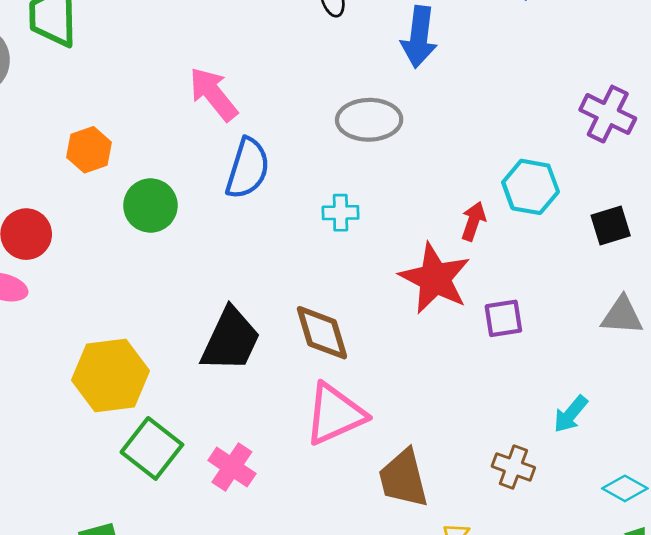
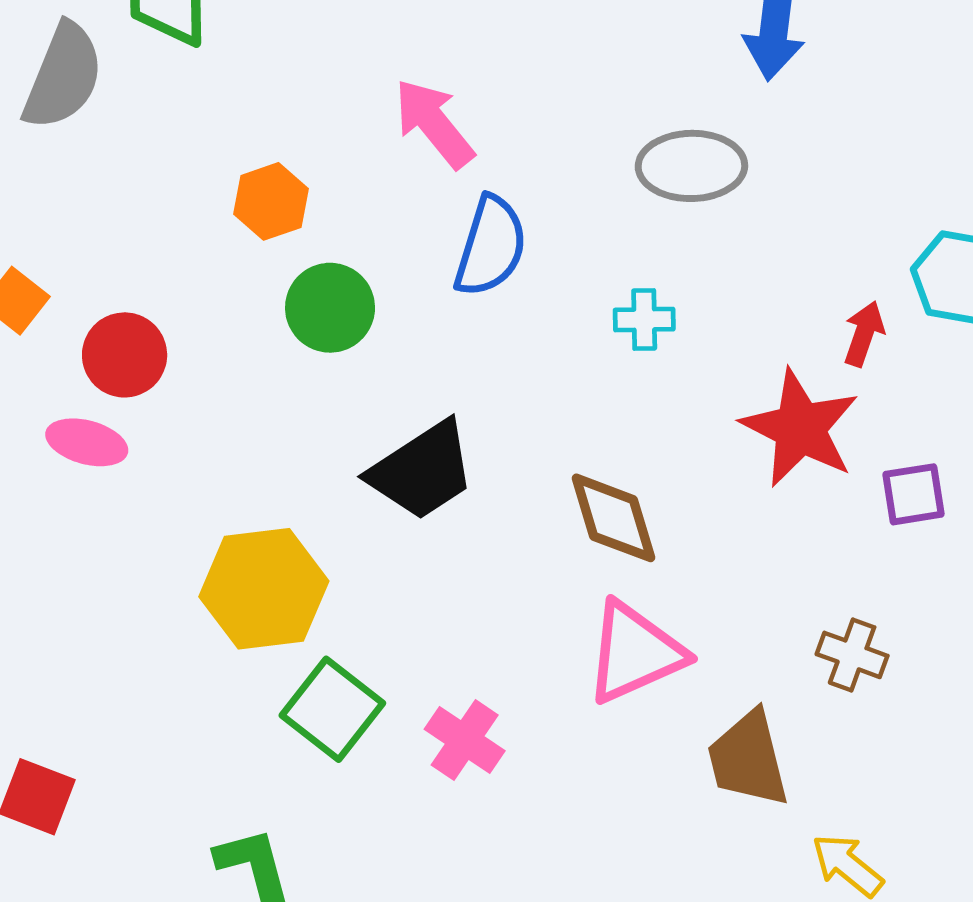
orange hexagon: (89, 150) -> (271, 201), moved
black trapezoid: (230, 340) -> (422, 471), moved, turned 32
brown cross: (513, 467) -> (852, 655), moved

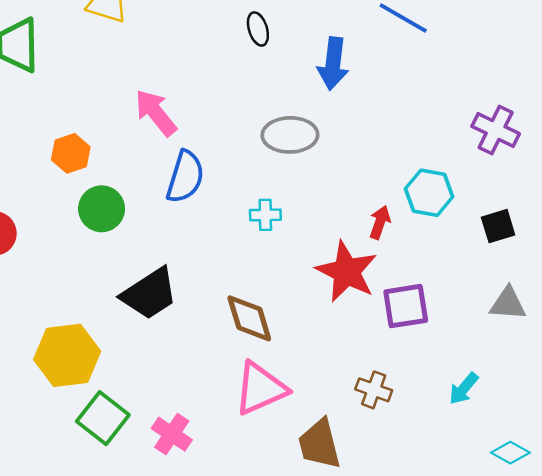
purple square: (913, 494) -> (406, 306), size x1.4

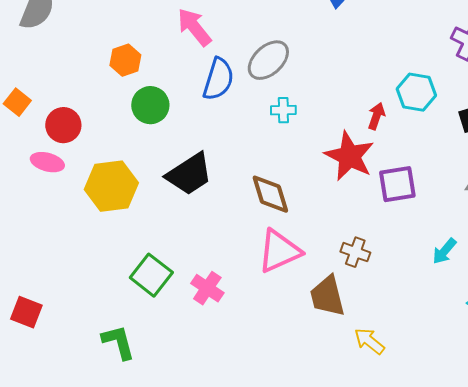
gray ellipse: (290, 135) -> (268, 60), moved, turned -42
yellow hexagon: (67, 355) -> (111, 186), moved
brown cross: (374, 390) -> (355, 252), moved

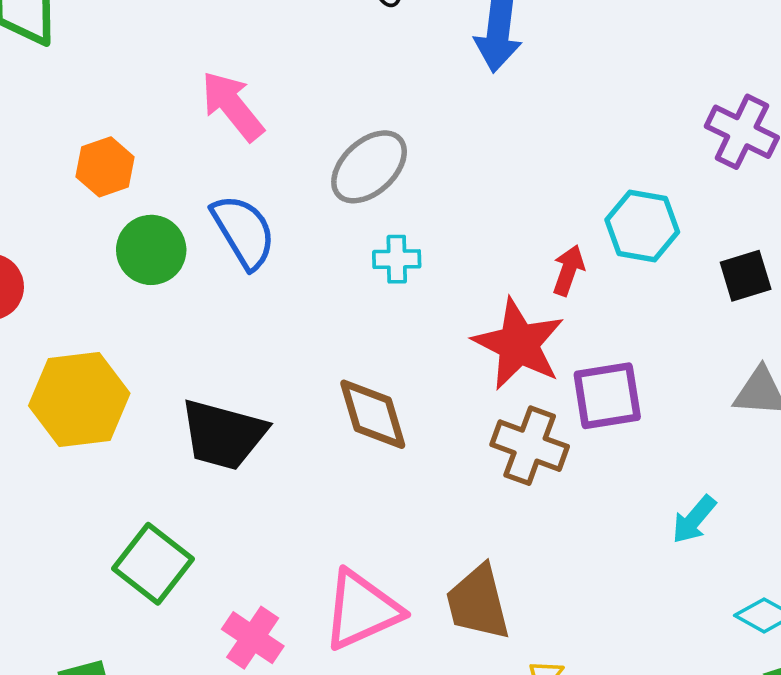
blue semicircle: (218, 79) -> (244, 231), moved, turned -48
black trapezoid: (189, 174) -> (223, 435), moved, turned 48
pink triangle: (279, 251) -> (362, 610), moved
brown cross: (355, 252) -> (530, 446), moved, size x1.4
pink cross: (207, 288) -> (253, 638), moved

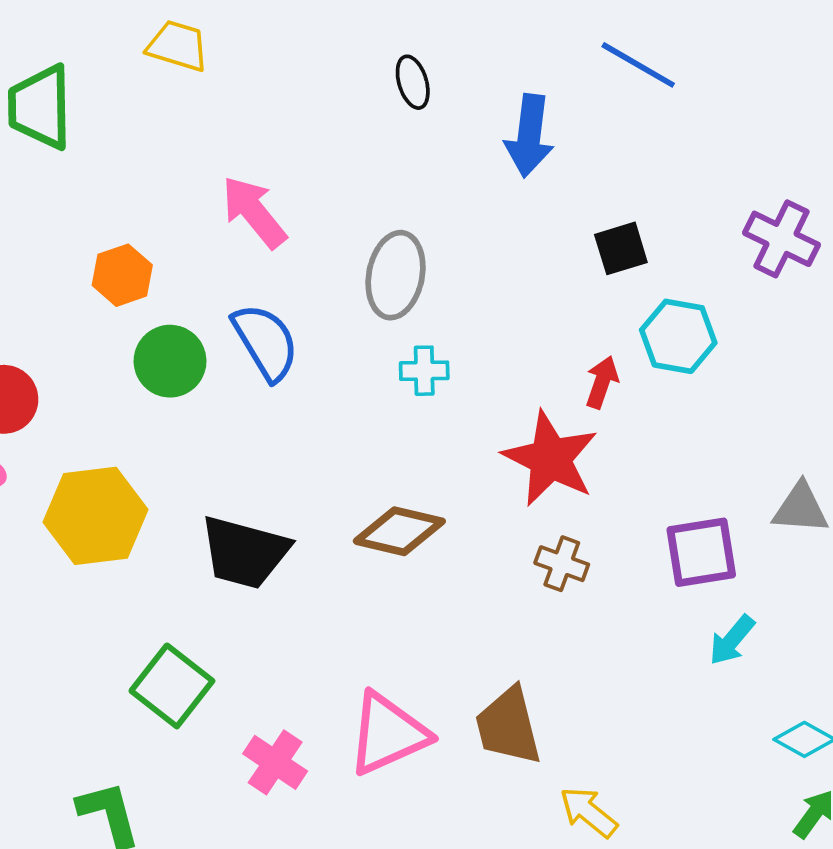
gray ellipse: (369, 167) -> (396, 275), turned -36
black square: (746, 276) -> (621, 248), moved
purple square: (607, 396) -> (701, 552), moved
brown diamond: (373, 414) -> (399, 531), turned -60
brown cross: (530, 446) -> (562, 564), size x0.7

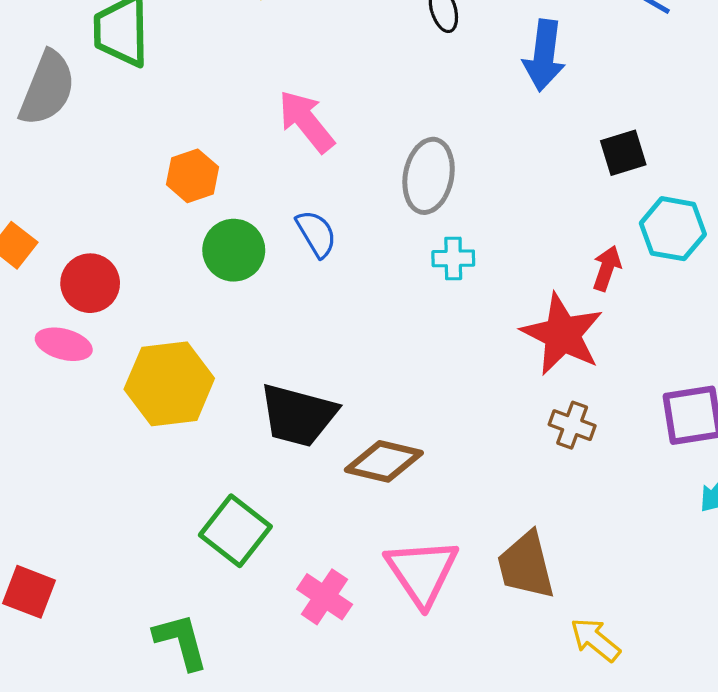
blue semicircle: (266, 342) -> (316, 234), size x0.7
brown diamond: (399, 531) -> (384, 461), moved
pink triangle: (388, 734) -> (422, 572), turned -40

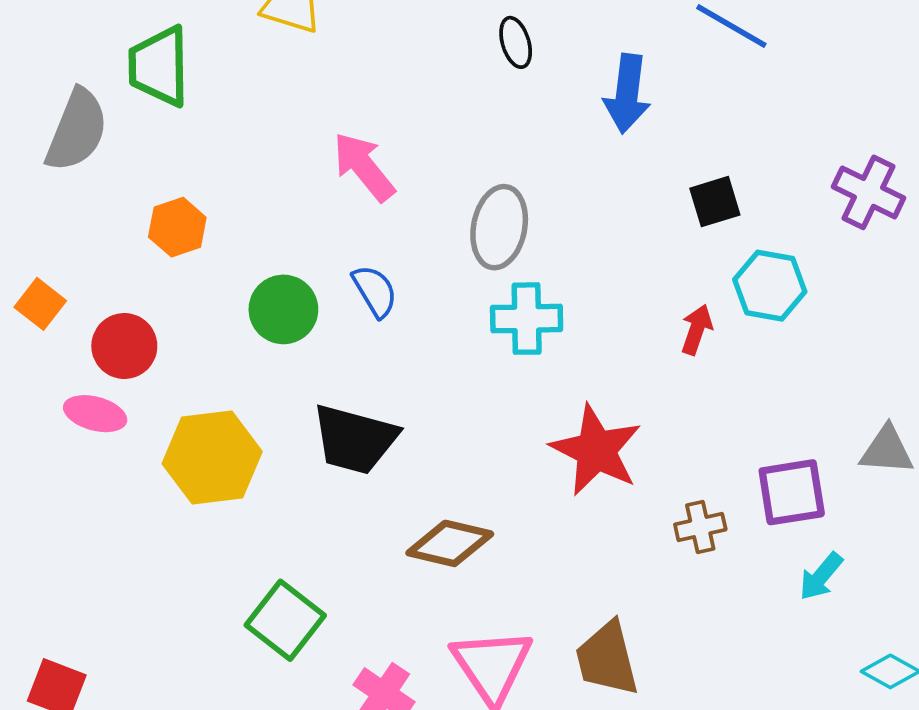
orange hexagon: (192, 176) -> (177, 227), moved
cyan cross: (453, 258) -> (527, 319), size x1.5
red star: (562, 334) -> (596, 450), moved
black trapezoid: (298, 415) -> (355, 439), moved
brown cross: (572, 425) -> (700, 527), moved, turned -33

